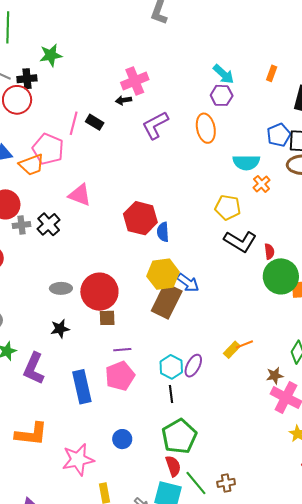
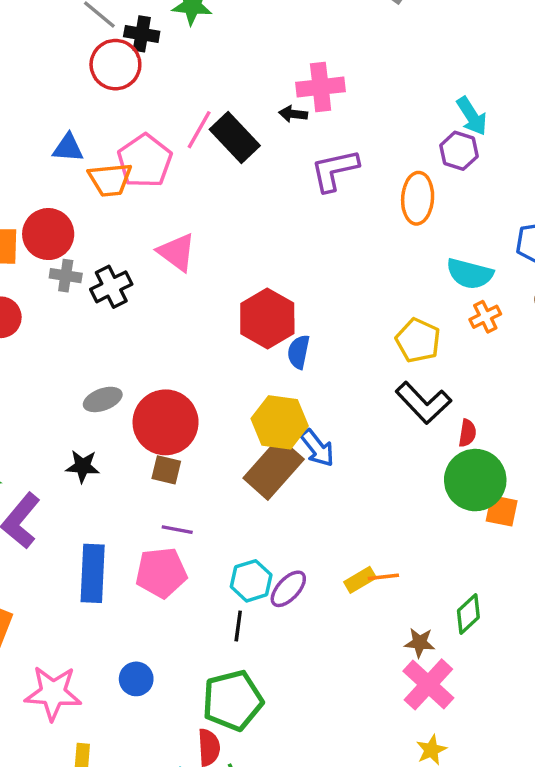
black rectangle: (95, 122) -> (235, 137), size x1.6
gray ellipse: (61, 288) -> (103, 399), turned -35

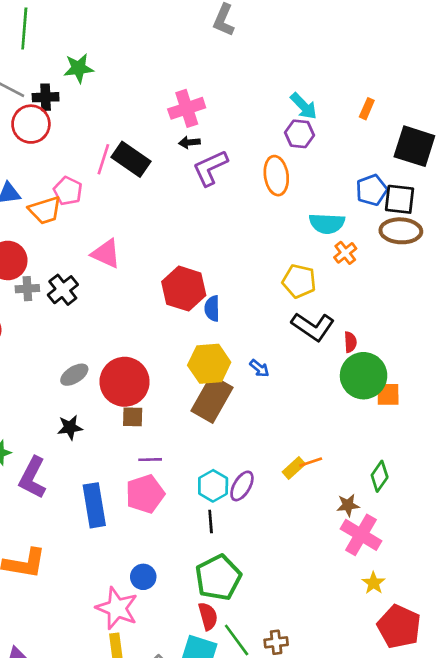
black arrow: (293, 114) -> (189, 142), moved
pink pentagon: (145, 161) -> (68, 191), size x0.7
blue arrow: (317, 448) -> (259, 368), moved, size x0.7
pink star: (53, 693) -> (117, 608), moved, turned 30

